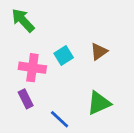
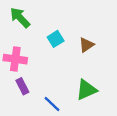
cyan square: (64, 56) -> (56, 39), moved
pink cross: (32, 68) -> (15, 59), moved

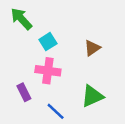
cyan square: (56, 39) -> (48, 42), moved
pink cross: (15, 59) -> (48, 71), moved

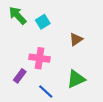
cyan square: (48, 42) -> (43, 22), moved
purple rectangle: (24, 92) -> (20, 76), turned 64

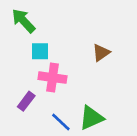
cyan square: (43, 22) -> (40, 51), moved, turned 32
green triangle: (76, 79) -> (91, 118), moved

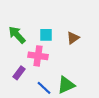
green arrow: (23, 21) -> (17, 35), moved
cyan square: (40, 51) -> (46, 35), moved

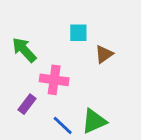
cyan square: (46, 35) -> (78, 33), moved

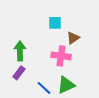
green arrow: (24, 50) -> (20, 51), moved, turned 42
pink cross: (54, 80) -> (61, 56), moved

